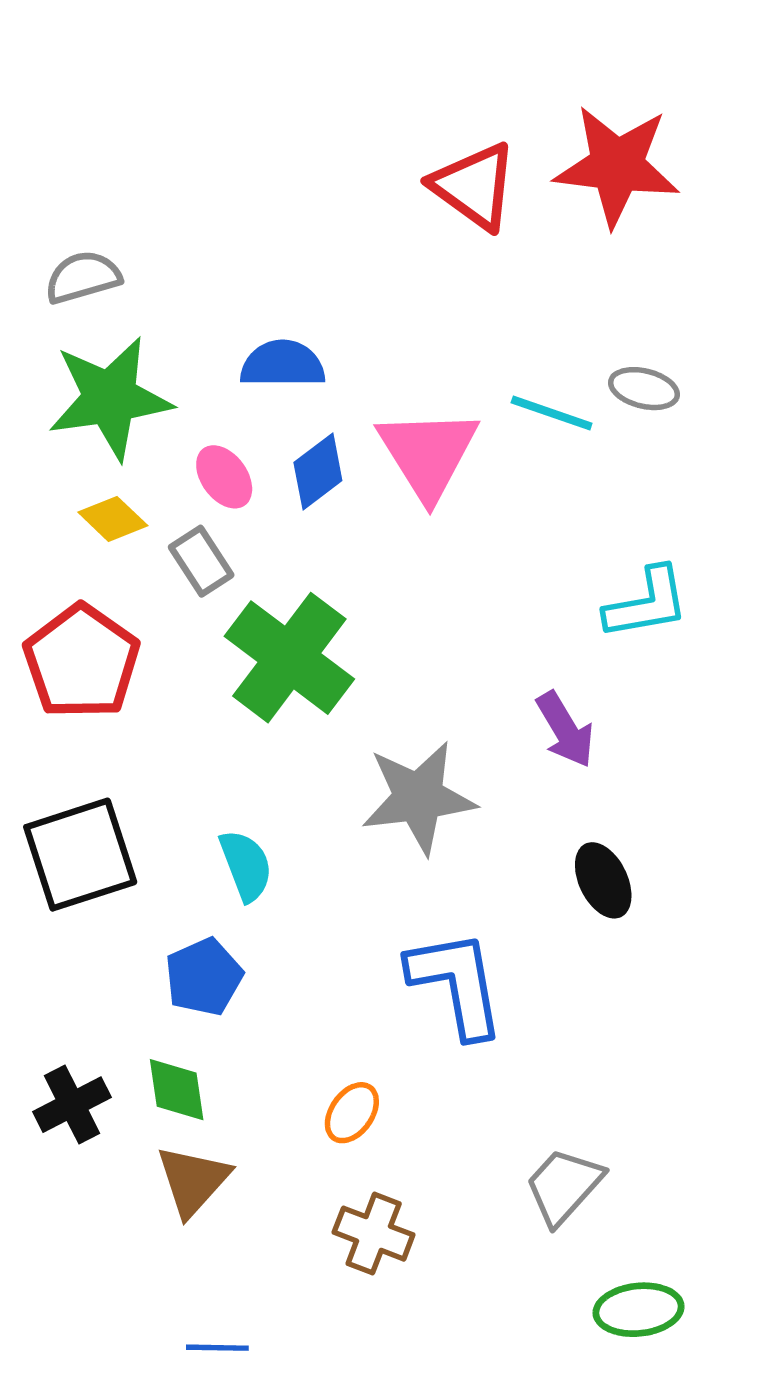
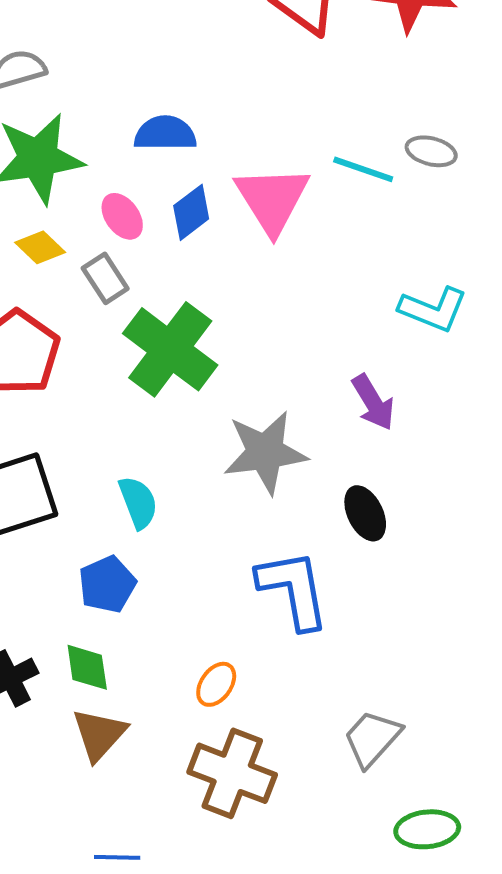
cyan L-shape: (647, 603) -> (433, 309), turned 32
black ellipse: (603, 880) -> (365, 513), moved
brown cross: (374, 1234) -> (232, 773), size x1.5

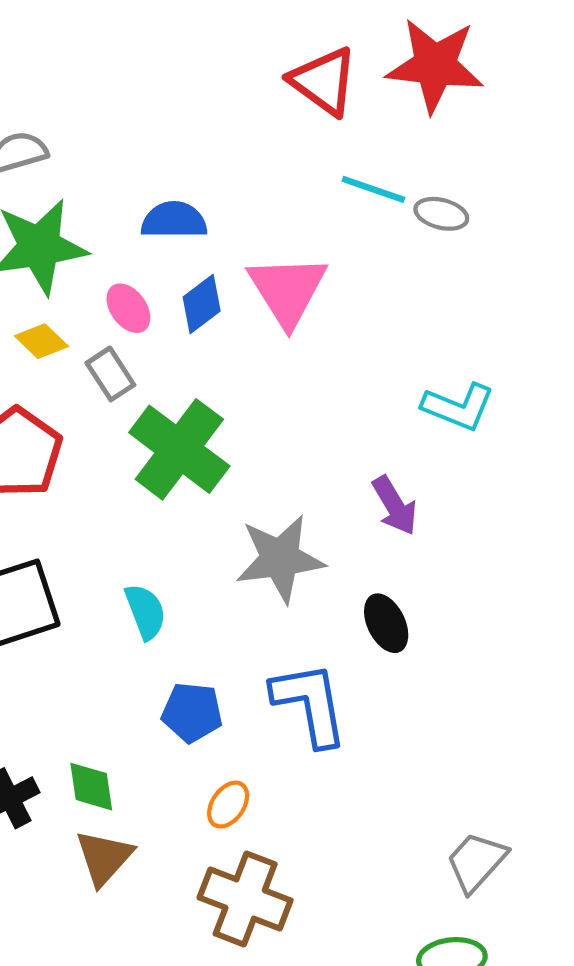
gray ellipse: (431, 151) -> (441, 214), moved
cyan line: (363, 169) -> (373, 189), moved
blue pentagon: (107, 584) -> (192, 712), moved, turned 30
gray trapezoid: (372, 738) -> (476, 862), moved

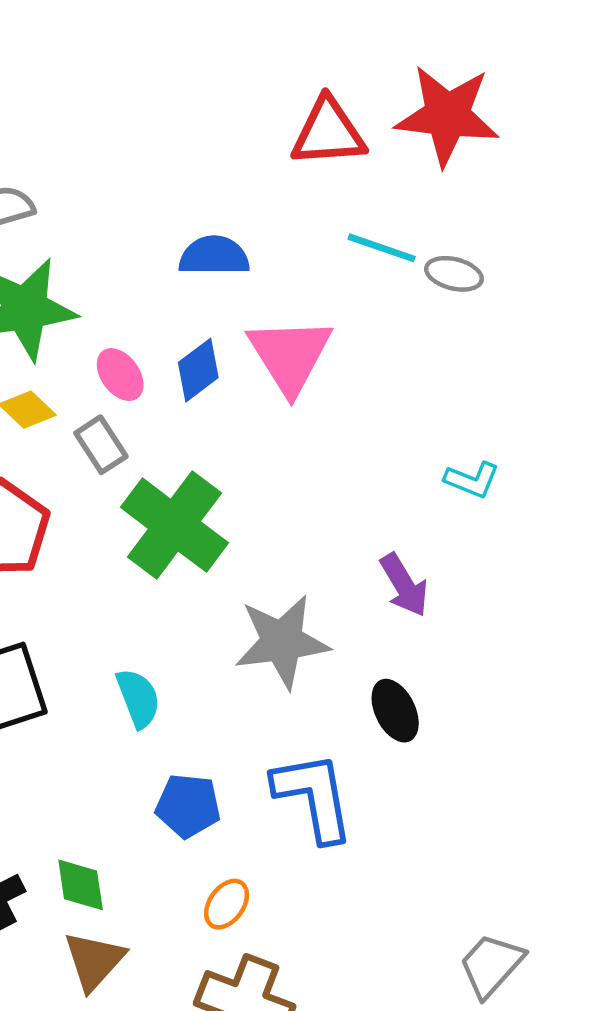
red triangle: (324, 81) -> (328, 132), turned -40
blue semicircle: (174, 220) -> (214, 256), moved
cyan L-shape: (458, 407) -> (472, 480), size x0.7

